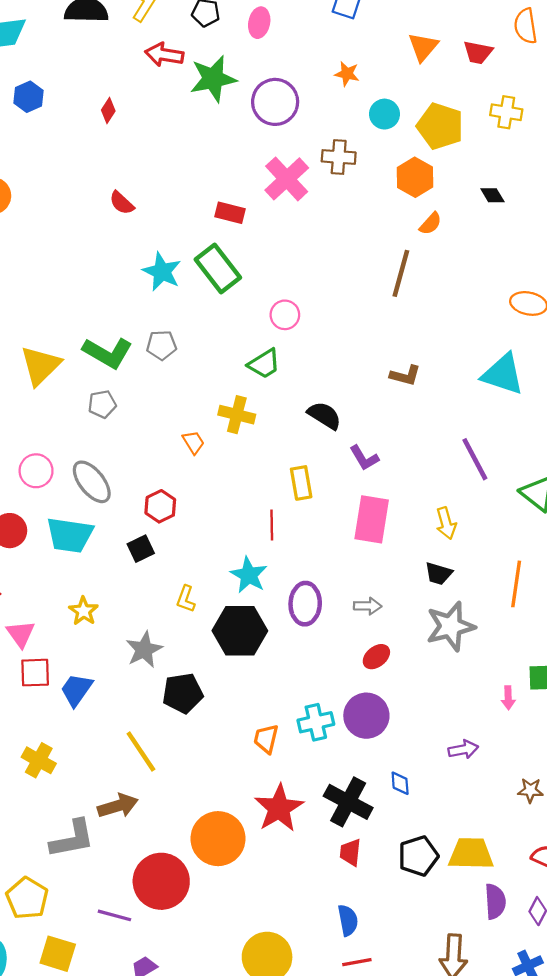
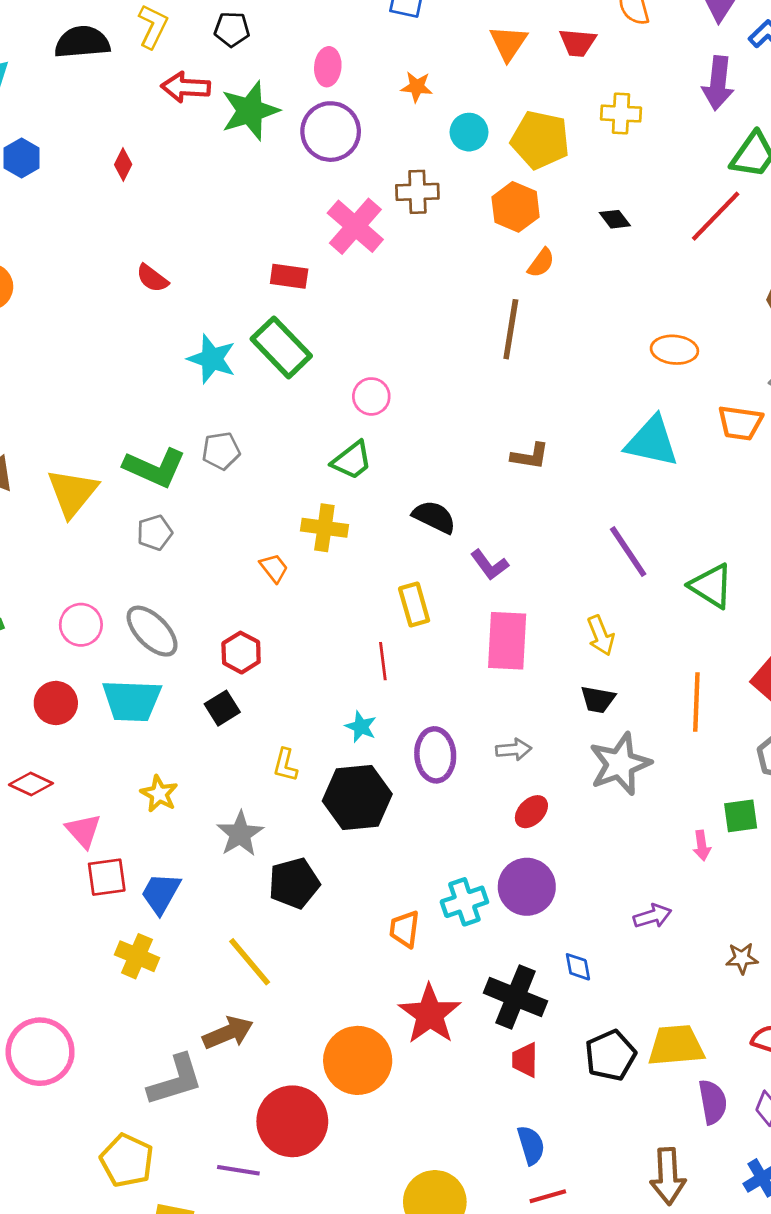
pink ellipse: (259, 23) -> (328, 67), moved
cyan star: (249, 575) -> (361, 727), size x0.7
yellow cross: (39, 760) -> (137, 956), moved

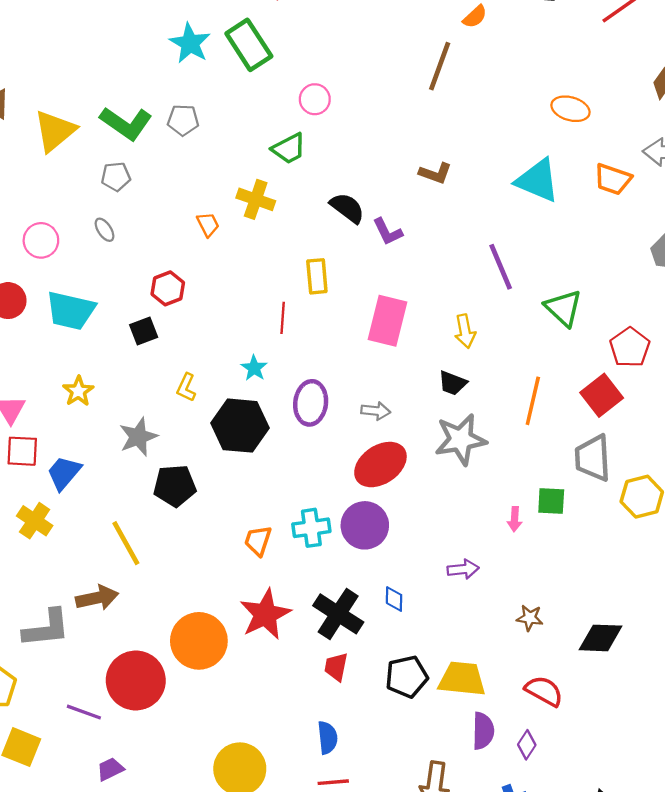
purple L-shape: (490, 565) -> (388, 232), moved
gray ellipse: (152, 631) -> (105, 230), moved, size x0.5
red ellipse: (531, 812) -> (380, 465), size x1.8

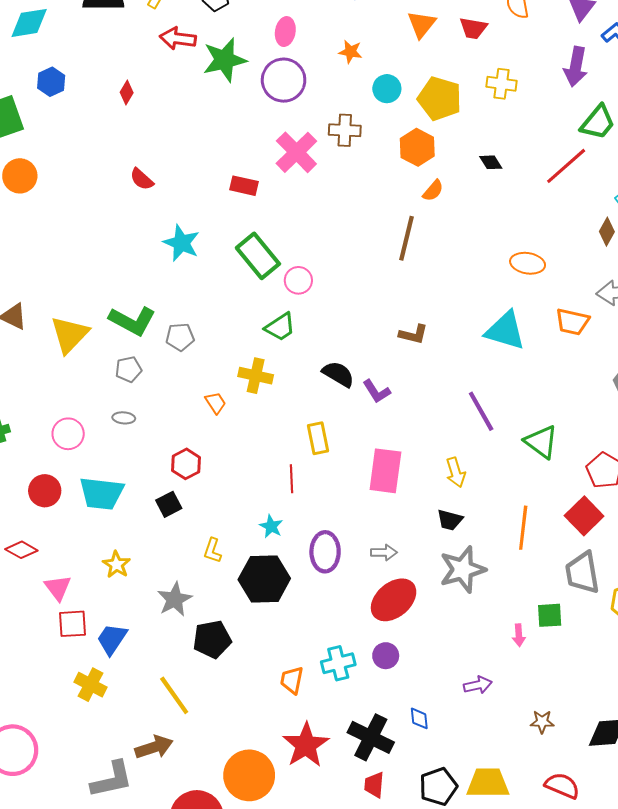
green rectangle: (249, 45) -> (258, 256), moved
gray pentagon: (183, 120) -> (180, 337), moved
gray ellipse: (105, 230) -> (124, 418), turned -45
purple circle: (365, 525) -> (386, 656), size x0.6

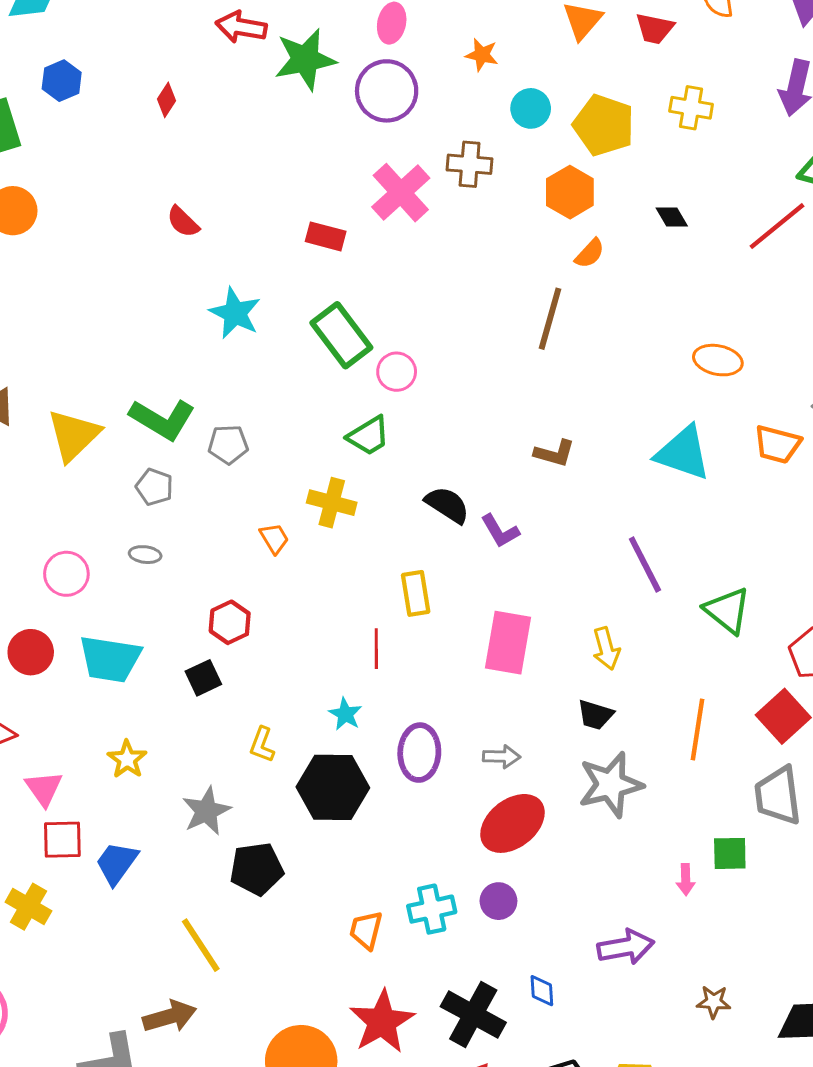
gray pentagon: (129, 369) -> (154, 487), turned 30
yellow cross: (90, 685) -> (28, 907), moved
purple arrow: (478, 685) -> (626, 947), size x1.4

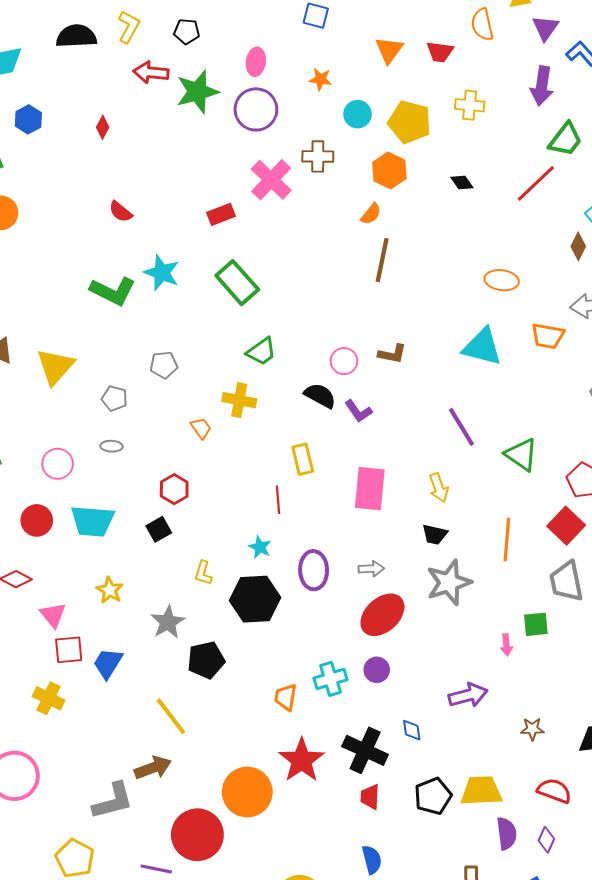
red rectangle: (326, 236) -> (221, 214), turned -32
orange semicircle: (590, 253) -> (371, 214), moved
pink circle: (397, 372) -> (344, 361), moved
green L-shape: (162, 419) -> (113, 291), moved

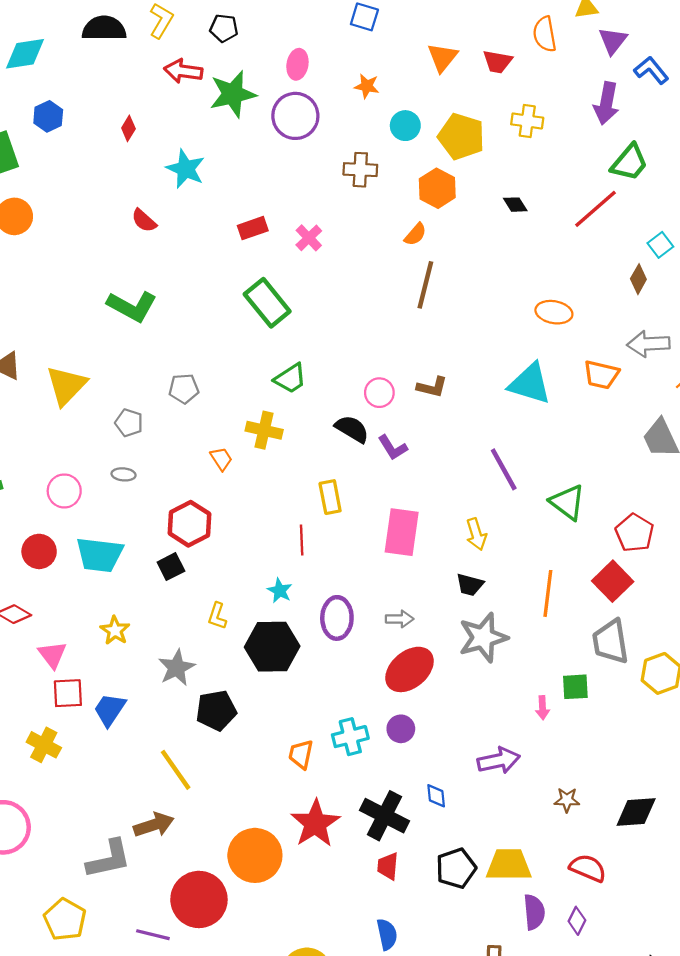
pink cross: (271, 180) -> (309, 238), moved, size x0.6
cyan star: (162, 273) -> (186, 169), moved
red hexagon: (174, 489) -> (190, 524), size x1.4

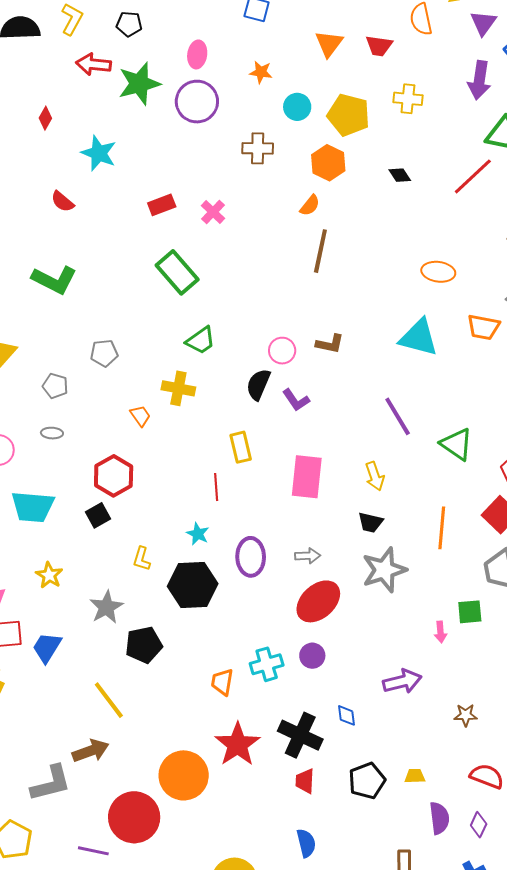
black semicircle: (352, 429) -> (258, 384), turned -96
yellow trapezoid: (509, 865) -> (415, 776), size x0.5

